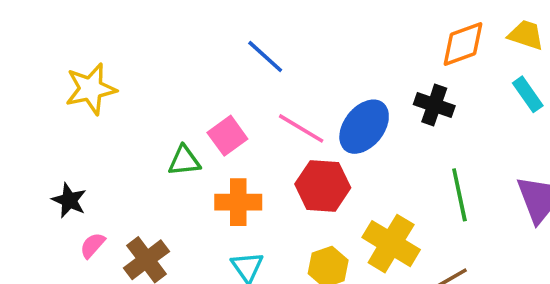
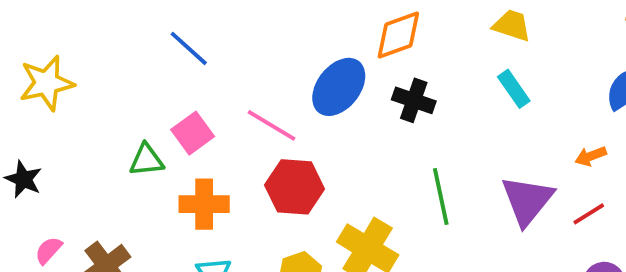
orange diamond: (463, 44) -> (398, 35), moved
blue line: (265, 57) -> (189, 48), moved
blue ellipse: (364, 127) -> (339, 87), moved
black star: (69, 200) -> (23, 179), moved

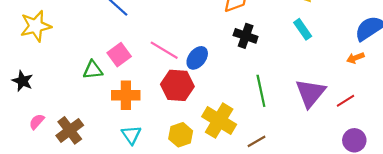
blue ellipse: (339, 87) -> (197, 58), moved, size x0.7
orange arrow: (591, 156) -> (355, 58), moved

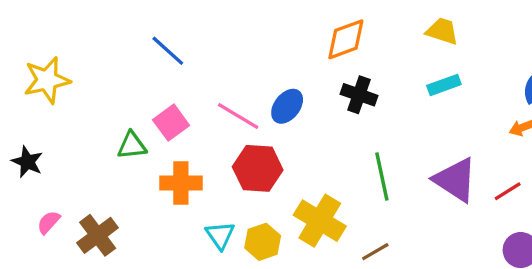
cyan rectangle: (303, 29) -> (444, 85), turned -75
blue ellipse: (197, 58) -> (287, 106), moved
purple triangle: (310, 93) -> (455, 180), turned -36
cyan triangle: (131, 135) -> (220, 235), moved

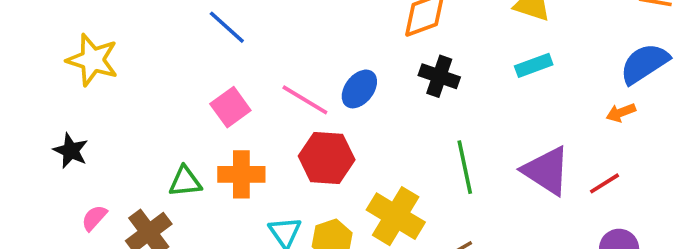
yellow star: (47, 80) -> (92, 60), turned 30
green triangle: (132, 145) -> (185, 182), moved

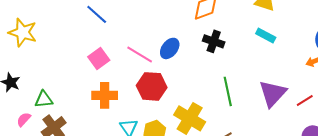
cyan rectangle: (534, 65) -> (266, 35), turned 48
purple triangle: (546, 171) -> (273, 93), turned 40
green triangle: (185, 182) -> (44, 99), moved

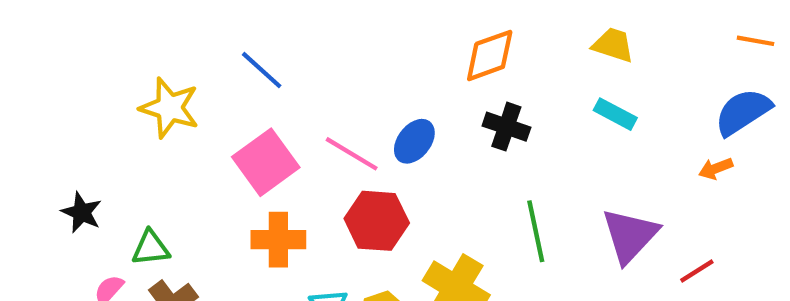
yellow star: (23, 32) -> (170, 108), moved
pink square: (99, 58) -> (266, 162), size x1.4
red line: (305, 100) -> (697, 271), moved

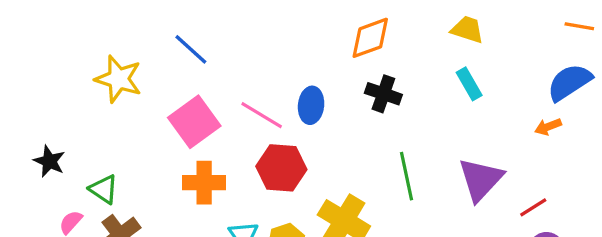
cyan rectangle: (615, 114) -> (469, 84), turned 32
blue ellipse: (414, 141) -> (311, 105), turned -32
green triangle: (151, 248) -> (104, 189), turned 40

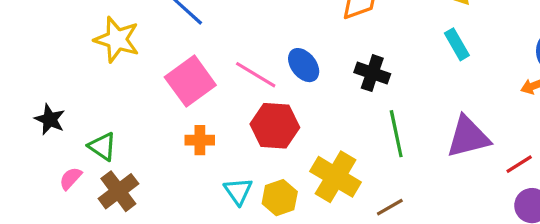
black cross: (383, 94) -> (372, 73), moved
blue ellipse: (311, 105) -> (304, 65), turned -44
purple triangle: (481, 179) -> (468, 137), turned 33
orange cross: (204, 183) -> (200, 140), size x0.7

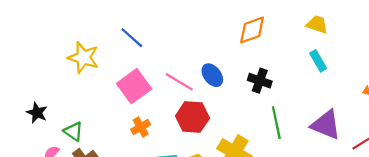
purple triangle: (468, 137) -> (326, 125), turned 36
orange cross: (200, 140) -> (141, 127), turned -30

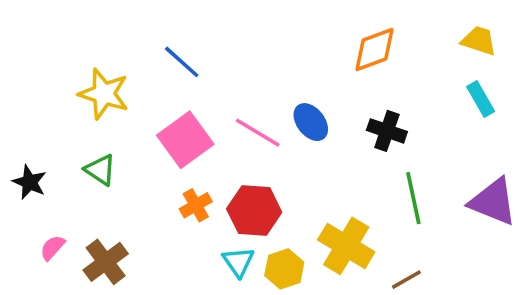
red hexagon: (192, 117) -> (254, 211), moved
green triangle: (73, 131) -> (100, 170), moved

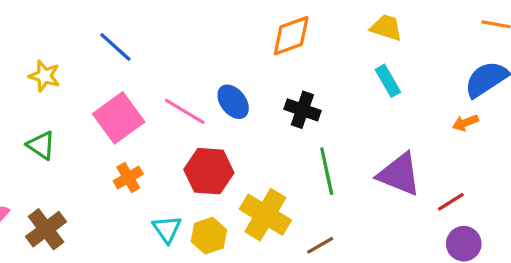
yellow star: (104, 94) -> (44, 76), size x0.7
red hexagon: (254, 211) -> (209, 171), moved

